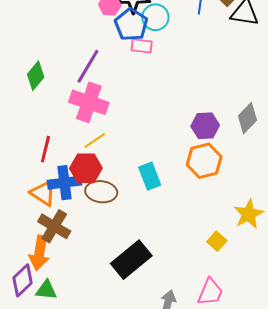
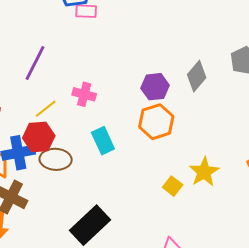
purple line: (88, 66) -> (35, 63), moved
pink cross: (89, 102) -> (84, 94), moved, size x0.6
yellow square: (217, 241) -> (173, 186), moved

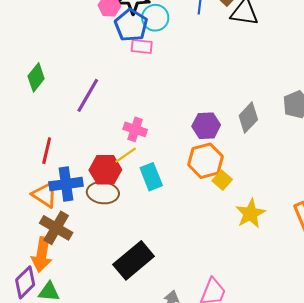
yellow line: (46, 109) -> (126, 155), moved
red hexagon: (39, 137) -> (105, 170), moved
yellow square: (173, 186) -> (222, 180), moved

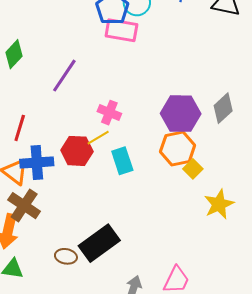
pink rectangle: (142, 46) -> (121, 30), size x1.5
purple hexagon: (206, 126) -> (181, 114), size x1.4
brown ellipse: (103, 193) -> (66, 256), moved, size x0.7

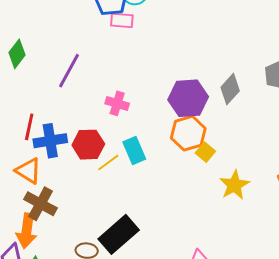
pink rectangle: (121, 30) -> (122, 20), size x0.7
yellow line: (98, 138) -> (108, 163), moved
blue cross: (37, 163) -> (50, 141), moved

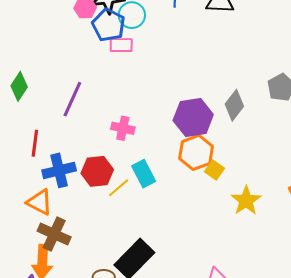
red line: (29, 127) -> (35, 143), moved

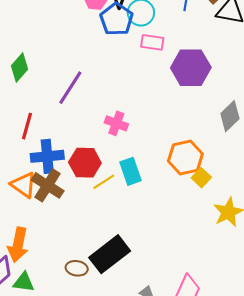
pink rectangle: (121, 45) -> (152, 42), moved
purple hexagon: (193, 118) -> (191, 68), moved
brown cross: (54, 234) -> (48, 185), moved

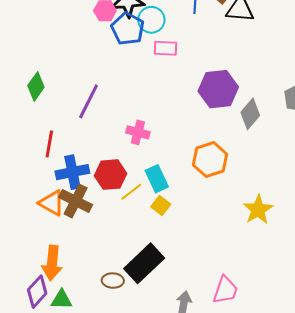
purple hexagon: (191, 68) -> (218, 89), moved
yellow square: (201, 178) -> (161, 206), moved

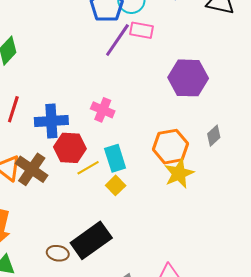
purple line: (89, 101) -> (117, 40), moved
gray diamond: (250, 114) -> (214, 136), moved, size x0.7
blue cross: (72, 172) -> (51, 121), moved
yellow star: (258, 210) -> (179, 173), moved

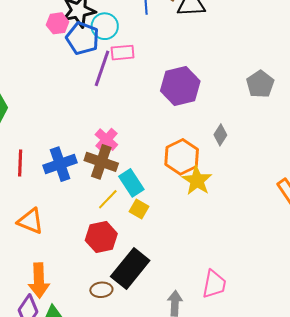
pink cross: (103, 110) -> (106, 140), turned 35
red hexagon: (70, 148) -> (101, 237), moved
brown cross: (32, 169) -> (101, 162), moved

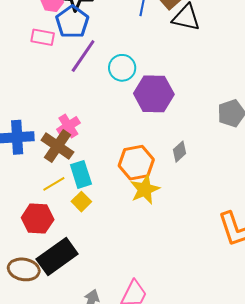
cyan circle: (105, 26) -> (122, 68), moved
pink rectangle: (123, 53) -> (43, 37), moved
brown ellipse: (101, 290) -> (24, 269), size x1.4

